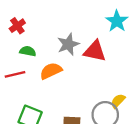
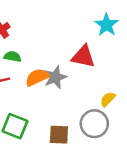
gray star: (68, 44) -> (55, 77), moved
yellow semicircle: (118, 101) -> (108, 99), moved

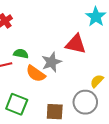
green semicircle: (13, 57) -> (21, 54), moved
orange semicircle: (37, 77) -> (36, 74), moved, turned -120

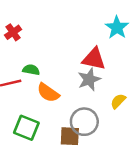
gray star: (52, 62) -> (89, 79), moved
gray circle: (85, 102) -> (84, 122), moved

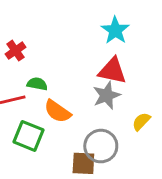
cyan star: (117, 27) -> (115, 30), moved
red cross: (13, 32) -> (16, 51), moved
green square: (26, 128) -> (29, 136), moved

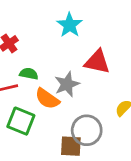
cyan star: (115, 30) -> (70, 25), moved
gray star: (107, 95) -> (67, 84), moved

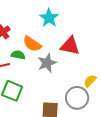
orange semicircle: (47, 99) -> (32, 44), moved
gray circle: (87, 130) -> (77, 98), moved

